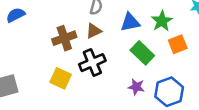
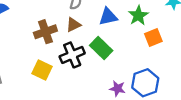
green rectangle: (142, 53) -> (101, 48), moved
purple star: (136, 87) -> (117, 89), moved

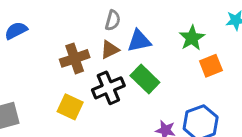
blue triangle: (108, 17) -> (139, 41), moved

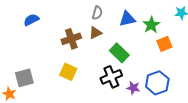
blue triangle: (139, 41) -> (127, 19), moved
black cross: (108, 88) -> (111, 77), moved

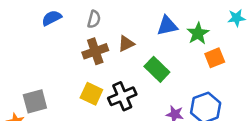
gray semicircle: (97, 13) -> (94, 19), moved
blue semicircle: (31, 20) -> (52, 18), moved
black cross: (111, 77) -> (122, 96), moved

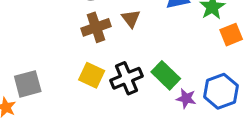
brown triangle: (126, 44) -> (131, 19), turned -42
green rectangle: (157, 69) -> (166, 75), moved

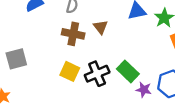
brown cross: (96, 27) -> (73, 34), turned 30
gray square: (28, 84) -> (16, 59), moved

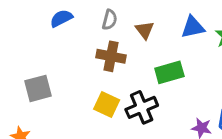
brown triangle: (100, 27) -> (145, 30), moved
green rectangle: (128, 71) -> (169, 72), moved, turned -60

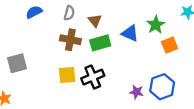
blue triangle: (193, 27) -> (130, 33), moved, turned 36
green rectangle: (169, 72) -> (100, 43), moved
yellow square: (107, 104) -> (67, 75), turned -30

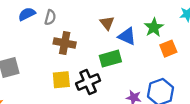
gray semicircle: (69, 13) -> (50, 17), moved
brown triangle: (95, 21) -> (107, 23), moved
green rectangle: (100, 43) -> (110, 59), moved

